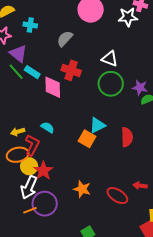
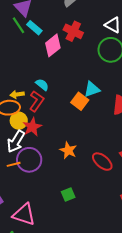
pink diamond: (53, 87) -> (53, 45), turned 45
yellow arrow: (18, 132) -> (17, 94), moved
red L-shape: (32, 145) -> (37, 101), moved

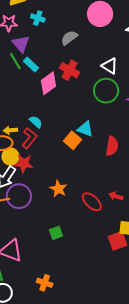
cyan triangle: (92, 89) -> (85, 129), turned 36
red star: (32, 127) -> (24, 164), turned 30

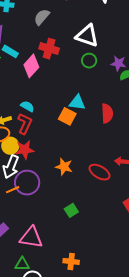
white triangle: (110, 66) -> (87, 36), size x1.4
green circle: (106, 91) -> (89, 61), size x0.6

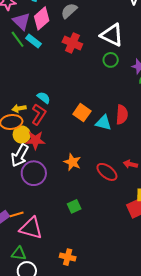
pink diamond: (31, 66) -> (42, 18), moved
cyan triangle: (77, 103) -> (103, 123), moved
orange line: (13, 190) -> (17, 214), moved

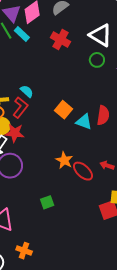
orange star: (72, 162) -> (64, 160), moved
orange cross: (68, 257) -> (24, 251), moved

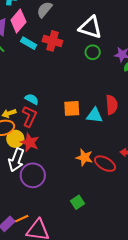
cyan rectangle: (22, 34) -> (29, 43), moved
orange square: (64, 110) -> (72, 108), turned -30
red star: (15, 133) -> (30, 142), turned 30

